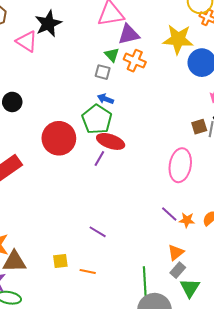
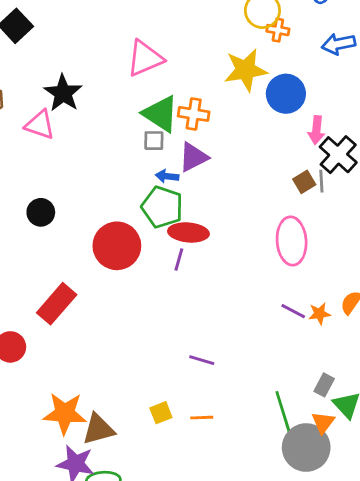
purple triangle: (129, 34) -> (193, 157), moved
green triangle: (112, 55) -> (161, 114), size x1.8
orange triangle: (176, 253) -> (323, 422), moved

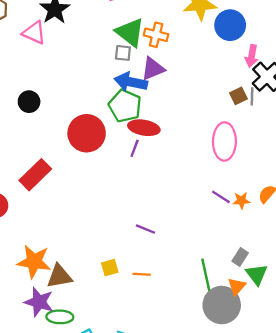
blue arrow: (167, 176) -> (131, 82), size x1.8

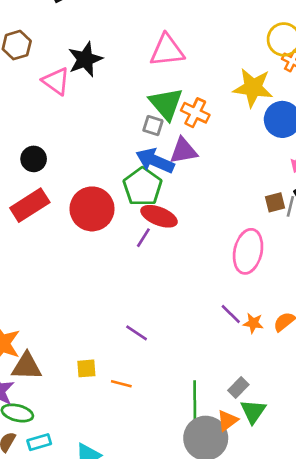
red rectangle: (35, 175) -> (30, 205), moved

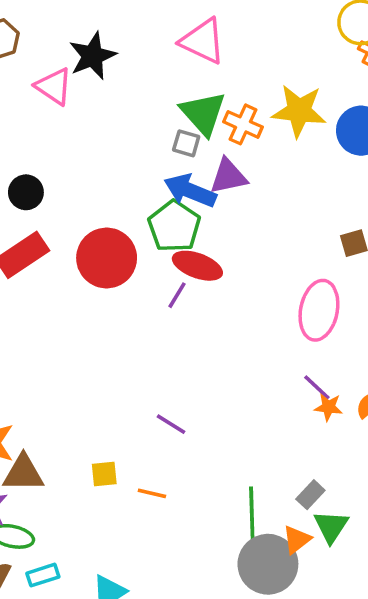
pink triangle: (167, 50) -> (203, 41), turned 33
yellow star: (253, 88) -> (299, 111), moved
purple line: (231, 314) -> (317, 387), moved

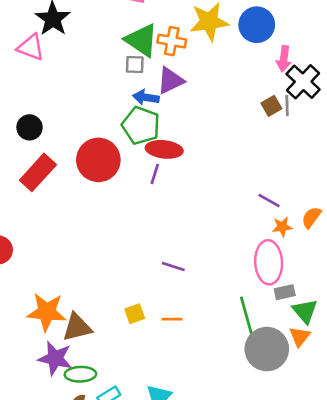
blue arrow: (190, 191) -> (146, 97), size x0.7
pink ellipse: (319, 310) -> (269, 262), moved
purple line: (317, 387) -> (269, 201), moved
gray rectangle: (310, 495) -> (285, 292), turned 48
orange triangle: (297, 540) -> (300, 337), moved

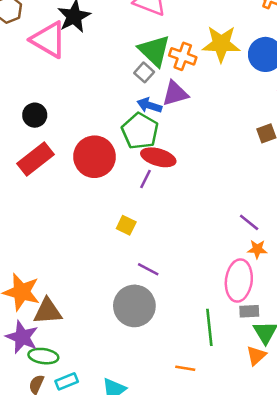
pink triangle: (31, 47) -> (49, 40), size x1.4
gray square: (135, 64) -> (144, 72), turned 30
yellow square: (135, 314) -> (126, 225), moved, turned 36
orange line: (172, 319) -> (185, 368), moved
gray circle: (267, 349) -> (134, 306), moved

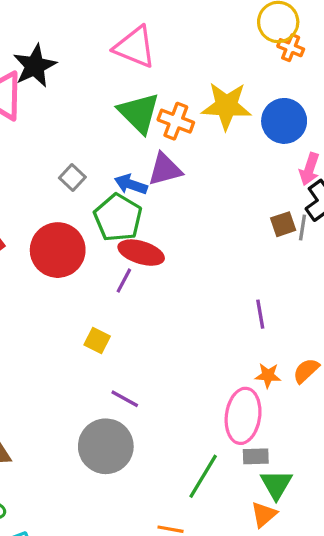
gray square: (144, 72) -> (72, 178), moved
purple line: (249, 222) -> (260, 314), moved, turned 40
green line: (209, 327) -> (203, 476), turned 36

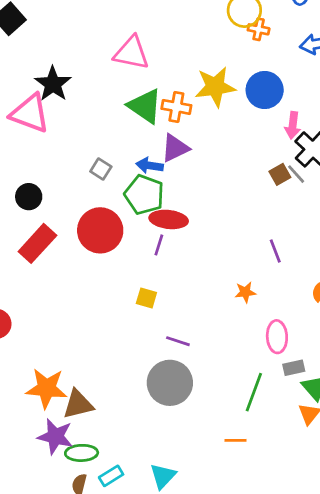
gray line: (302, 228) -> (296, 174), turned -40
orange star: (268, 375) -> (245, 292), moved
pink ellipse: (243, 416) -> (277, 337), size x0.7

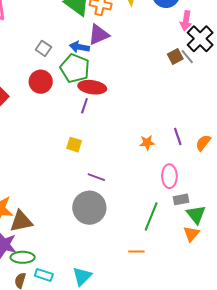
red circle: (100, 230) -> (41, 82), moved, size x0.7
purple line: (275, 251) -> (178, 136), moved
cyan rectangle: (111, 476) -> (44, 275), turned 48

